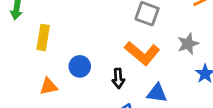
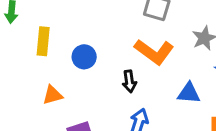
blue circle: (80, 66) -> (84, 57), moved
blue triangle: (157, 93) -> (189, 93), moved

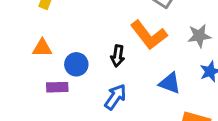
blue circle: (84, 57) -> (76, 64), moved

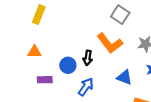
blue circle: (76, 64) -> (68, 65), moved

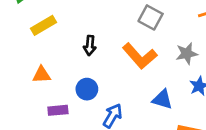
yellow rectangle: (39, 15) -> (44, 25), turned 42
black arrow: (88, 58) -> (90, 45), moved

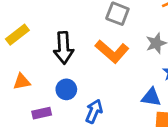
black arrow: (90, 45) -> (64, 48), size x1.6
blue triangle: (162, 99) -> (151, 97), moved

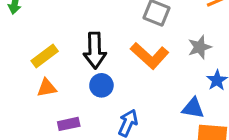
yellow rectangle: (17, 35) -> (45, 56), moved
blue circle: (66, 89) -> (101, 85), moved

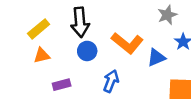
orange L-shape: (150, 56) -> (127, 43), moved
blue triangle: (193, 108) -> (156, 58), moved, turned -30

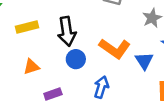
yellow rectangle: (39, 29) -> (27, 27), moved, turned 30
blue triangle: (156, 58) -> (144, 61), turned -36

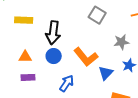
orange triangle: (31, 67) -> (25, 57), moved

